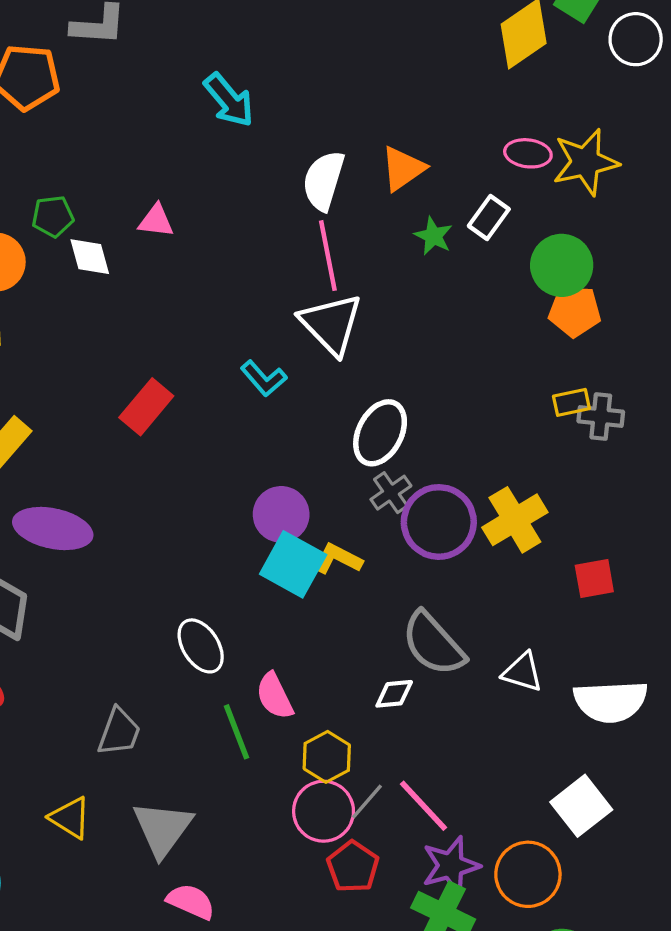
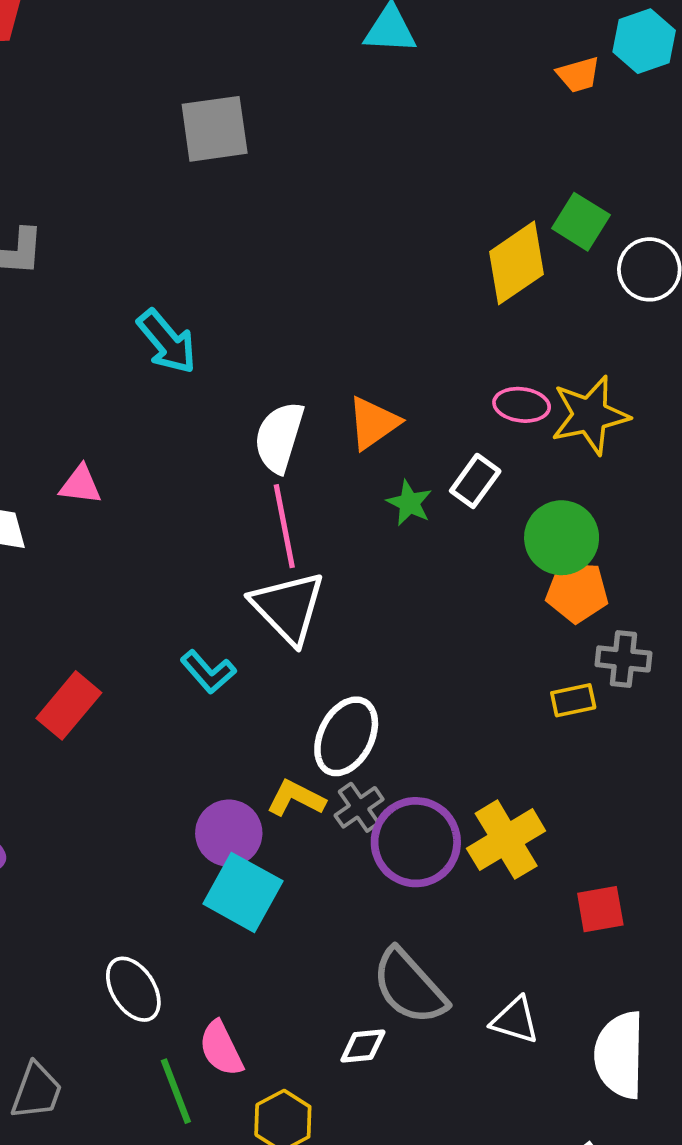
gray cross: (601, 417) -> (623, 659), moved
yellow L-shape: (338, 559) -> (296, 798), moved
white semicircle: (611, 701) -> (620, 1055), turned 94

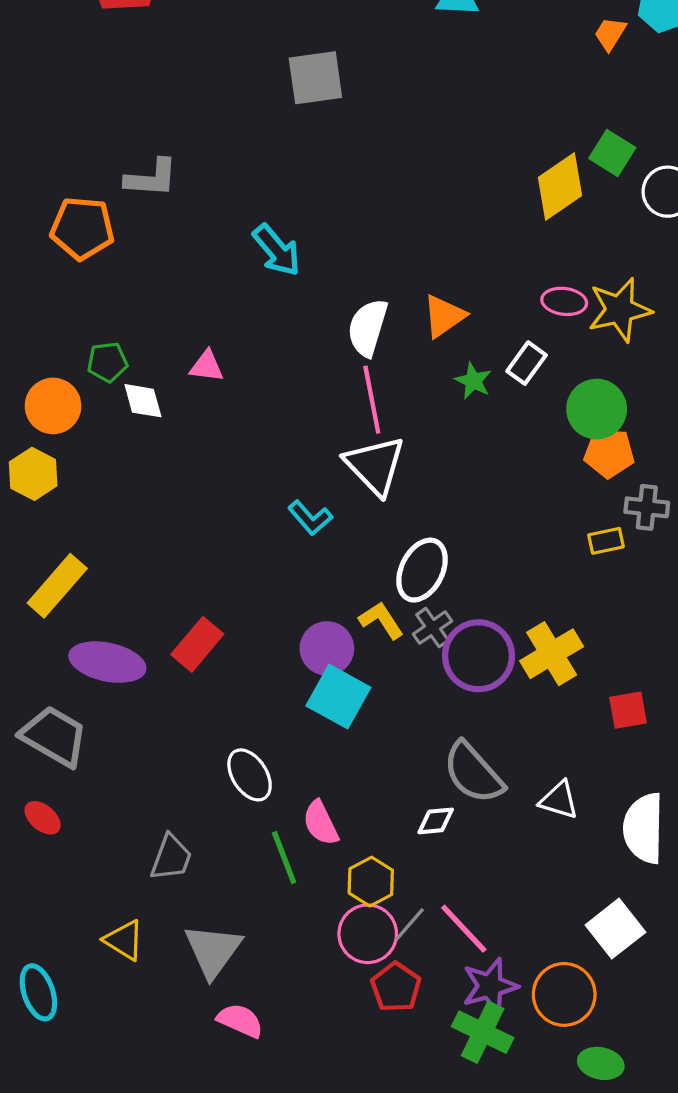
orange trapezoid: (578, 75) -> (610, 34), turned 138
red rectangle: (69, 705) -> (197, 644), moved
yellow L-shape: (296, 798) -> (381, 620), turned 30

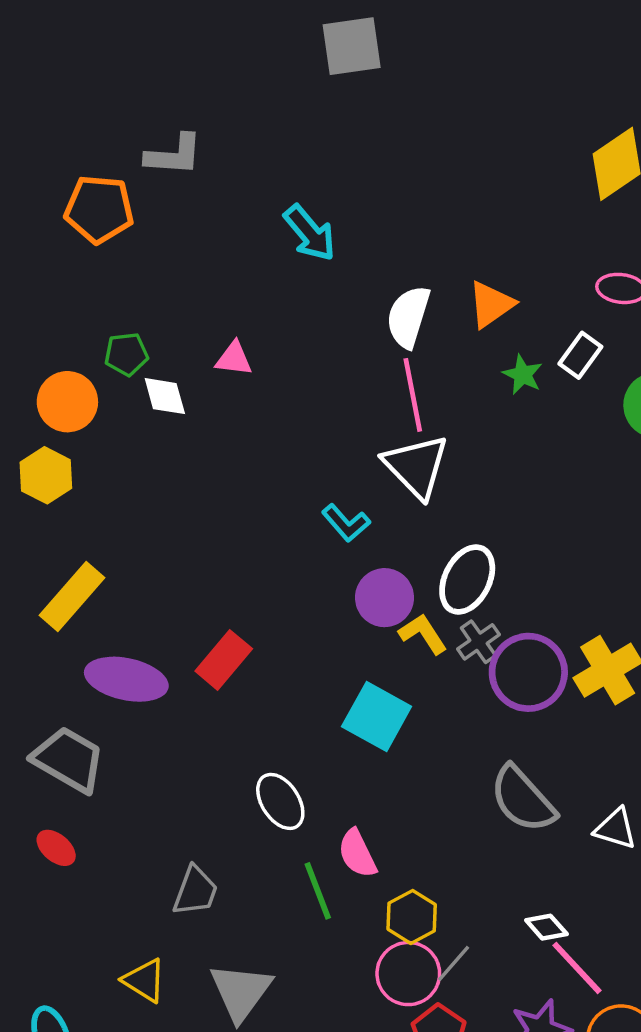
purple circle: (327, 648) -> (385, 598), moved
white diamond: (436, 821) -> (546, 927), moved, turned 54
pink line: (464, 929) -> (577, 968), moved

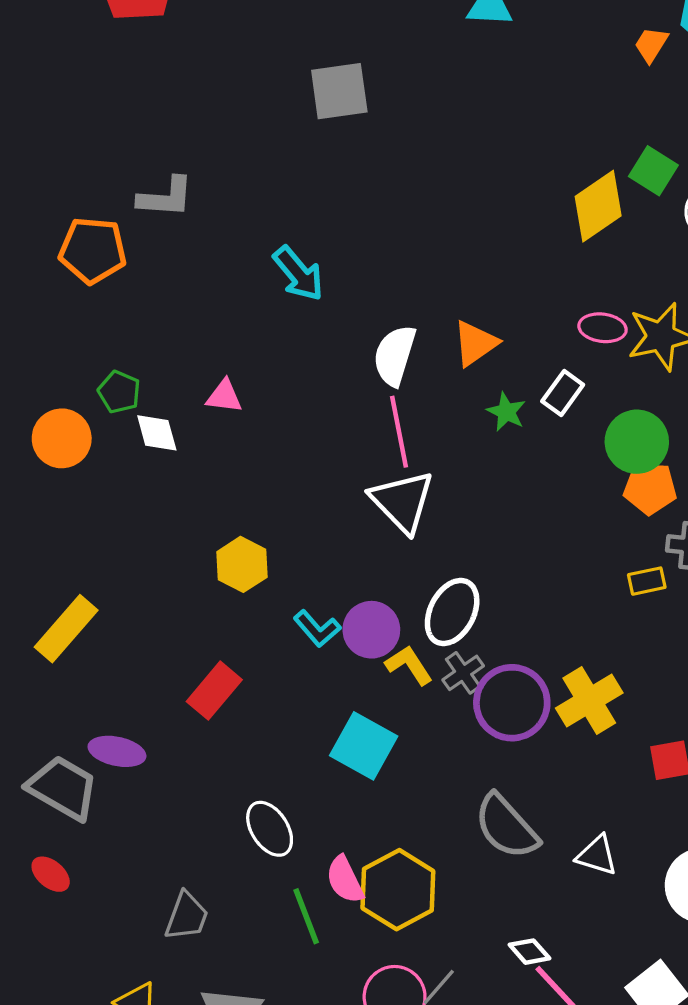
green pentagon: (126, 354) -> (119, 392), turned 30
yellow hexagon: (46, 475) -> (242, 564), moved
cyan L-shape: (346, 523) -> (317, 629), moved
purple ellipse: (126, 679) -> (117, 751), moved, size x0.7
yellow hexagon: (412, 917) -> (398, 890), moved, size x1.5

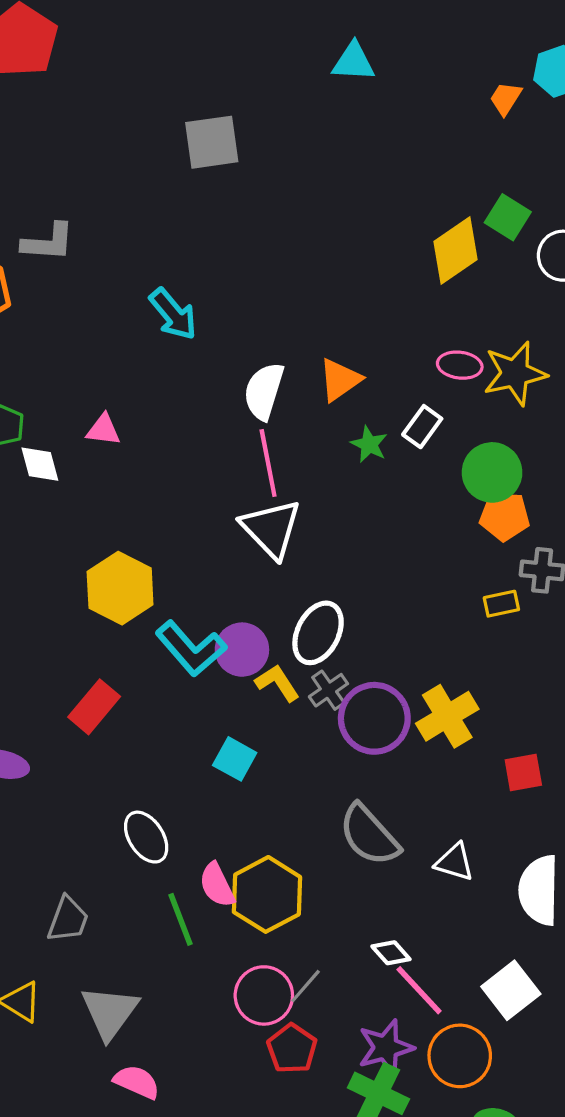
yellow hexagon: (242, 564) -> (120, 588), size x1.4
cyan L-shape: (317, 629) -> (191, 649), size x1.6
cyan square: (364, 746) -> (235, 759), size x0.7

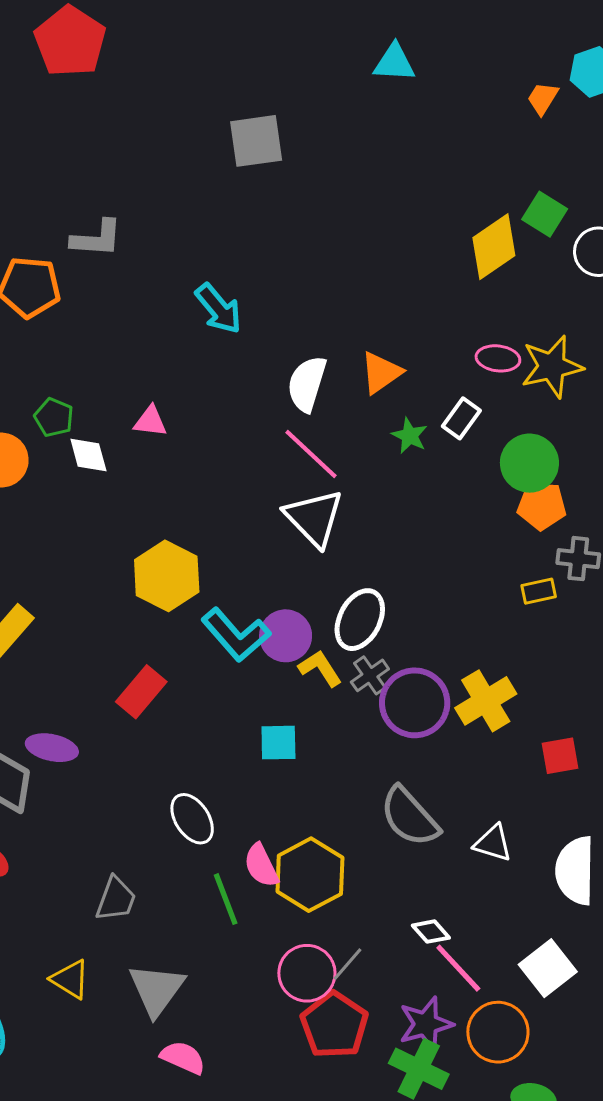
pink line: (268, 463) -> (311, 454), turned -36
cyan square: (235, 759) -> (278, 743), turned -30
red pentagon: (292, 1049) -> (334, 1025), size x1.4

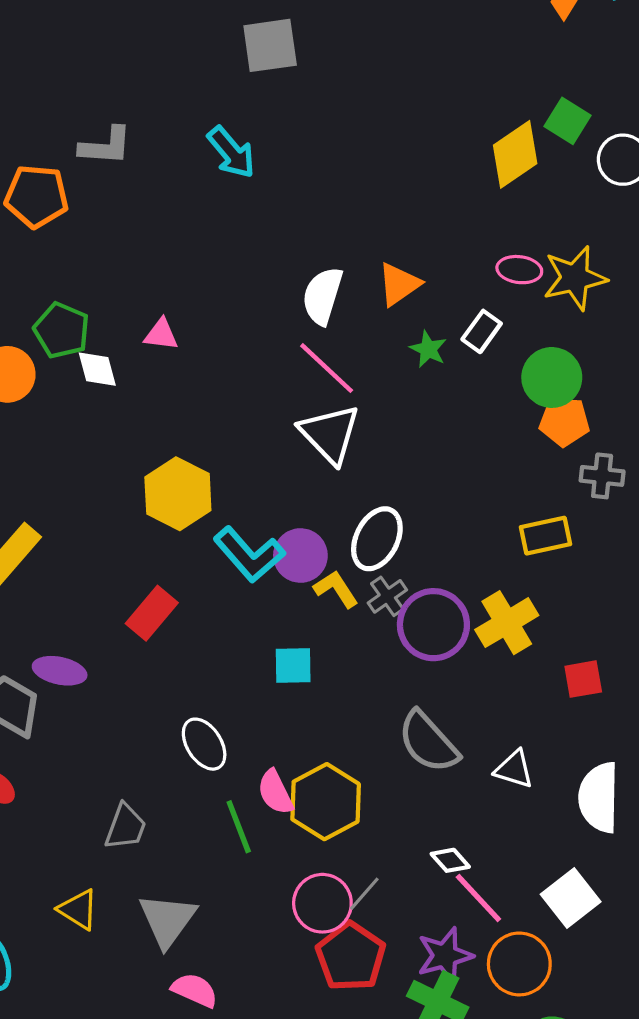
cyan arrow: (219, 309) -> (231, 152), moved
green pentagon: (54, 417) -> (62, 330), size x1.4
yellow rectangle: (539, 591) -> (546, 536), moved, size x1.4

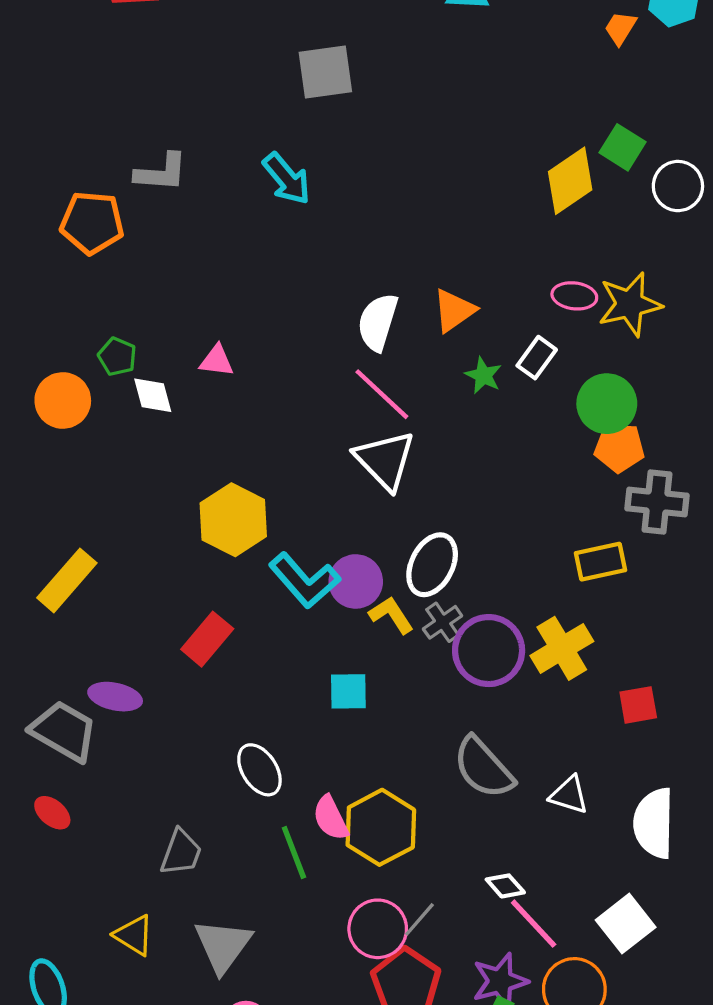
green pentagon: (62, 330) -> (117, 357), size x0.7
gray cross: (602, 476) -> (657, 502), size x1.4

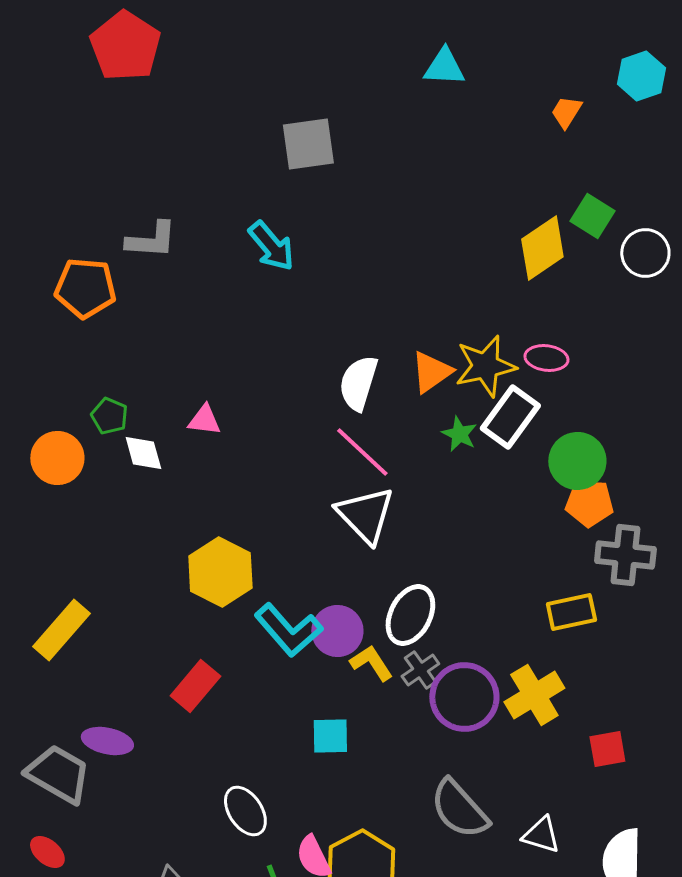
orange trapezoid: (620, 28) -> (566, 112), moved
yellow star: (630, 304) -> (485, 366), moved
white rectangle: (537, 358) -> (510, 417), size x1.5

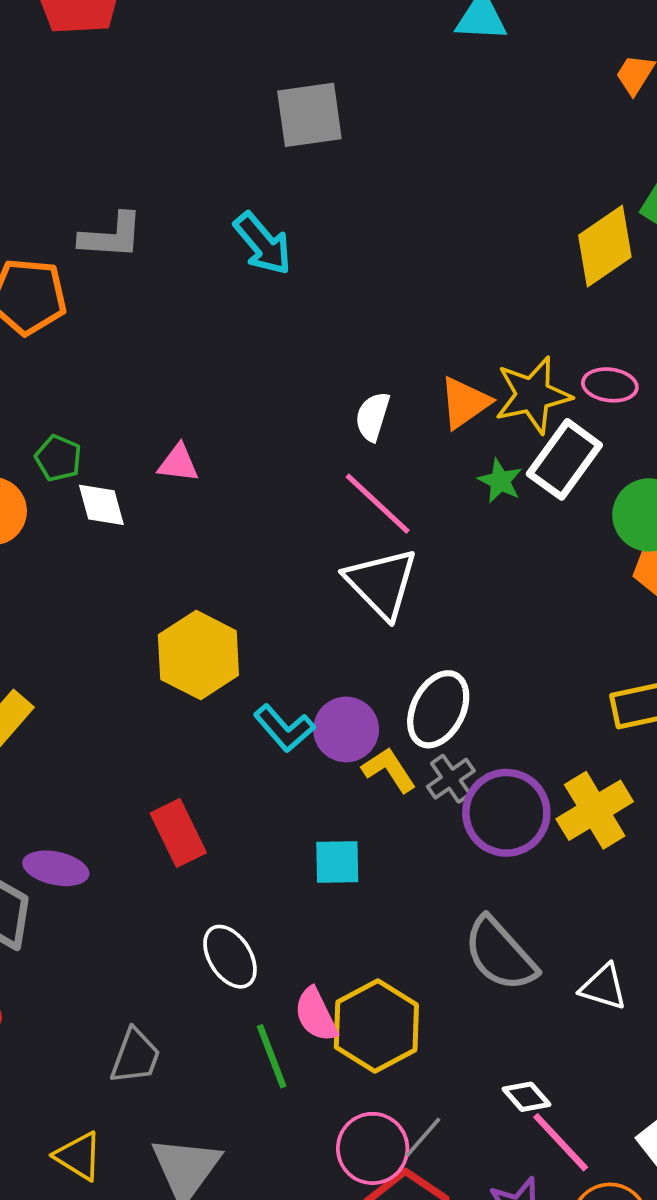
white semicircle: (358, 383) -> (373, 417), size x0.7
cyan L-shape: (288, 630) -> (284, 728), size x0.7
red rectangle: (195, 686) -> (178, 833), moved, turned -66

